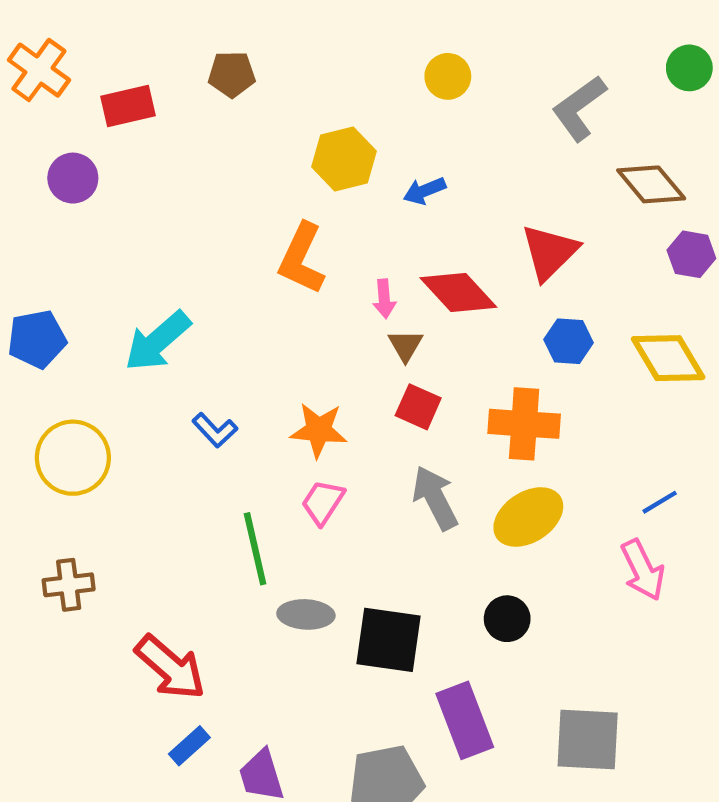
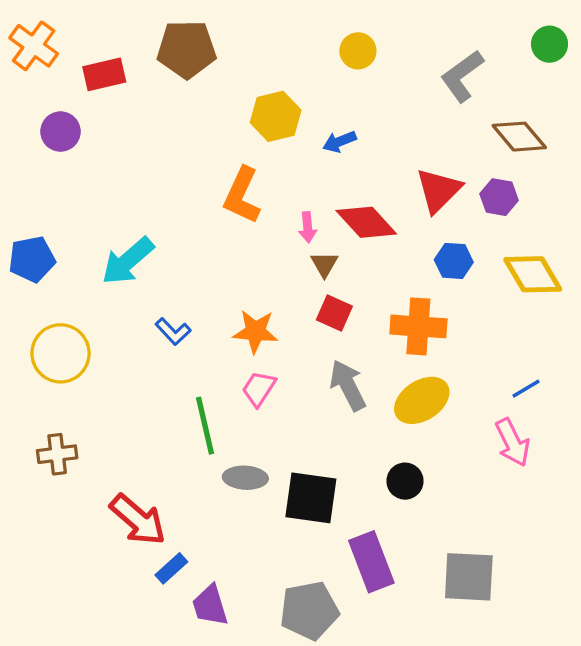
brown pentagon: (232, 74) -> (187, 49), size x1.6
purple hexagon: (691, 254) -> (499, 197), moved
blue rectangle: (189, 746) -> (171, 568), moved

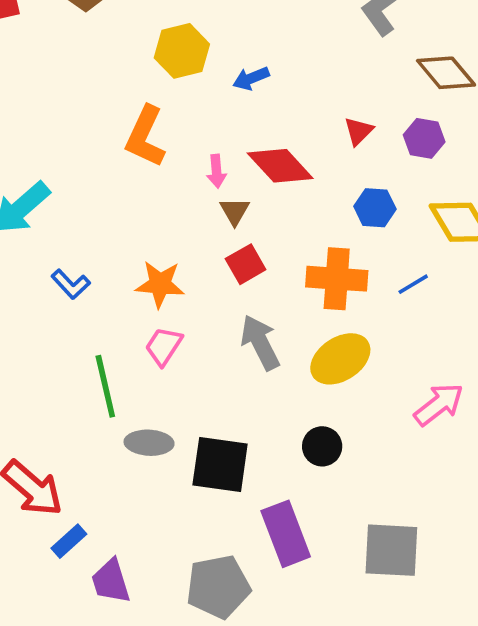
red triangle: (439, 190) -> (359, 131), size x0.6
red square: (334, 313) -> (246, 264), turned 36
blue line: (526, 389) -> (413, 284), moved
pink arrow: (513, 442) -> (439, 404), turned -102

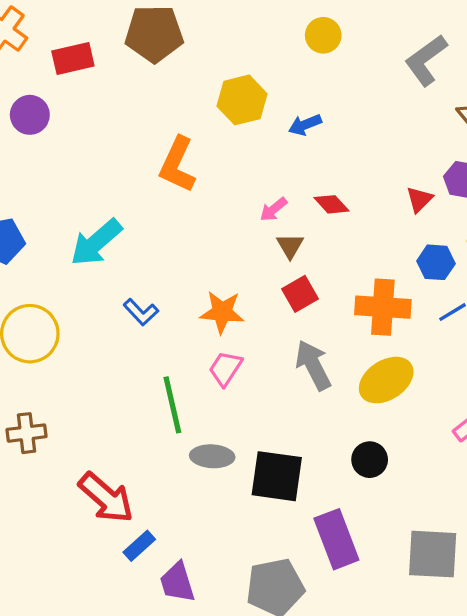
red triangle: (359, 131) -> (419, 199), moved
orange L-shape: (145, 137) -> (177, 165), moved
red diamond: (280, 166) -> (331, 204), size x0.6
pink arrow: (216, 171) -> (273, 209), turned 56
blue hexagon: (375, 208) -> (436, 262), moved

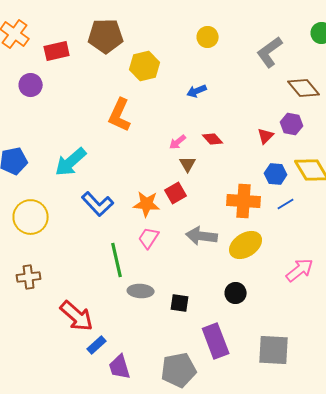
yellow hexagon: (242, 100) -> (145, 66), moved
red square: (300, 294) -> (176, 193), moved
blue L-shape: (141, 312) -> (98, 204), size x1.5
gray arrow: (313, 365) -> (202, 236), turned -56
black square: (277, 476) -> (180, 303), size x0.6

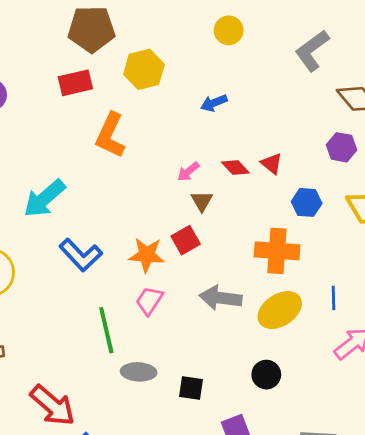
red rectangle: (57, 51) -> (75, 83), moved
red triangle: (266, 136) -> (272, 163), moved, turned -36
blue hexagon: (276, 174) -> (307, 202), moved
blue line: (286, 204) -> (334, 298), moved, turned -60

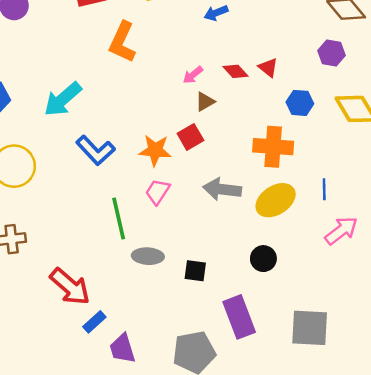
brown triangle: (202, 201) -> (205, 102), turned 30

